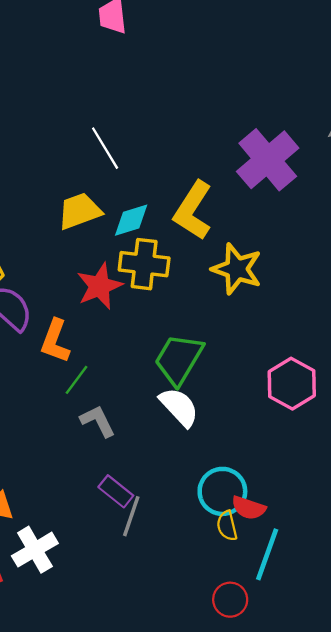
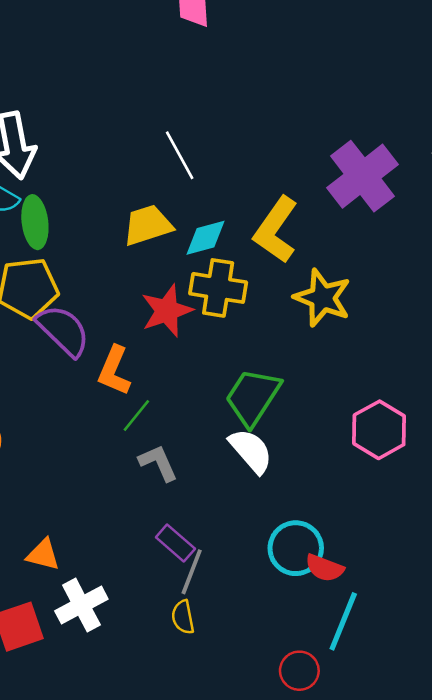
yellow semicircle: (227, 526) -> (183, 617), moved

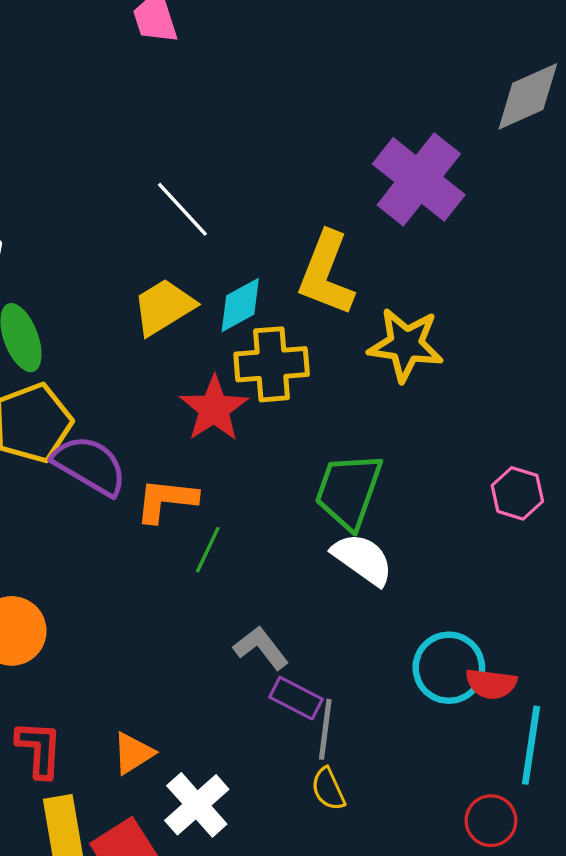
orange L-shape: (114, 371) -> (166, 500), turned 87
pink hexagon: (379, 430) -> (517, 493), size x0.7
gray L-shape: (158, 463) -> (261, 648), moved
orange triangle: (43, 555) -> (133, 753), turned -33

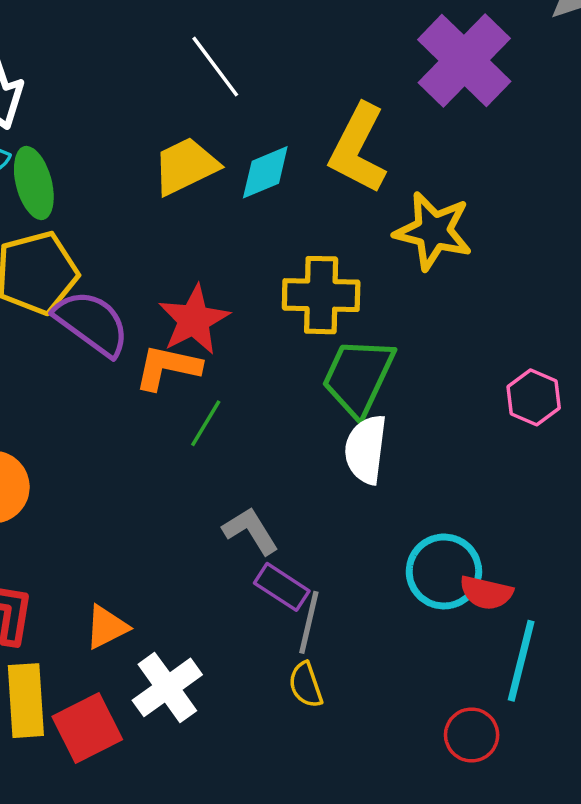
yellow cross: (272, 364) -> (321, 295), moved
red star: (214, 409) -> (194, 320), moved
white semicircle: (363, 559) -> (366, 449), turned -124

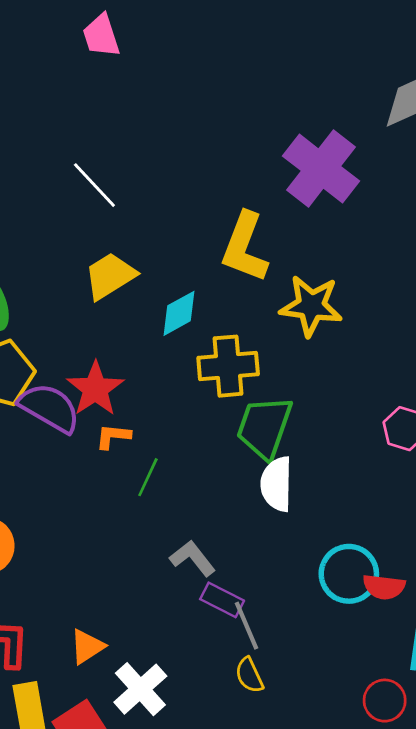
white line: (215, 67) -> (94, 185), moved
cyan diamond: (265, 172) -> (179, 313), moved
red star: (194, 320) -> (95, 389), moved
orange L-shape: (168, 367) -> (113, 436), size x0.7
gray line: (309, 622) -> (247, 626), turned -30

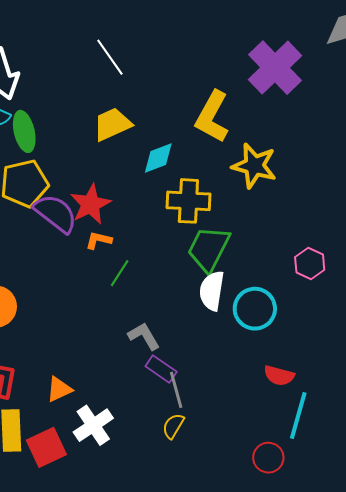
cyan circle: (349, 574) -> (255, 309), moved
yellow semicircle: (249, 675) -> (173, 426), turned 48

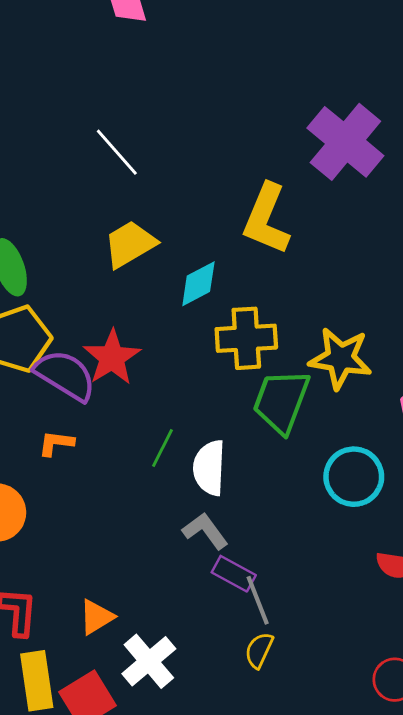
yellow star: (254, 166) -> (341, 358), moved
orange L-shape: (99, 240) -> (56, 443), moved
white semicircle: (212, 291) -> (209, 468), moved

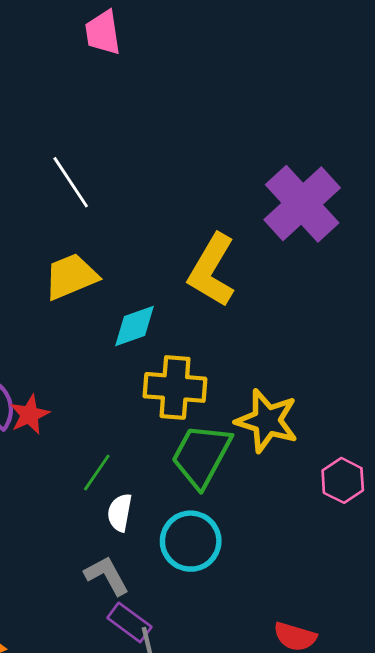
red star: (112, 358) -> (29, 415), moved, size x0.7
green line: (163, 448) -> (97, 473), moved
white semicircle: (209, 468) -> (120, 513), size x0.7
cyan circle: (354, 477) -> (191, 541), moved

